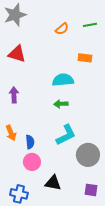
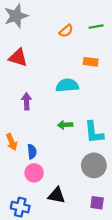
purple arrow: (14, 95) -> (27, 101), moved
green arrow: (61, 104) -> (65, 125), moved
cyan L-shape: (66, 135) -> (94, 132), moved, turned 110

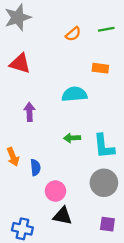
pink circle: (34, 173) -> (55, 191), moved

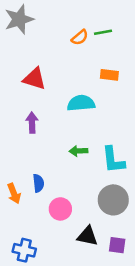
green line: (106, 29) -> (103, 32), moved
red triangle: (20, 63) -> (35, 79), moved
orange arrow: (13, 157) -> (14, 193), moved
black triangle: (63, 216) -> (87, 236), moved

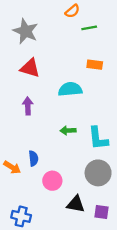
gray star: (19, 19) -> (26, 31), moved, turned -30
orange semicircle: (80, 37) -> (72, 11), moved
orange arrow: (14, 193) -> (12, 167), turned -36

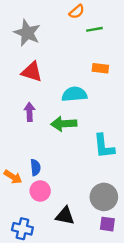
green arrow: (68, 130) -> (64, 124), moved, size x1.5
gray circle: (98, 173) -> (104, 197), moved
pink circle: (52, 181) -> (40, 191), moved
black triangle: (76, 204) -> (65, 216), moved

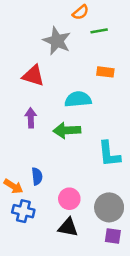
gray star: (27, 33) -> (57, 41), moved
pink circle: (40, 191) -> (69, 199), moved
blue cross: (22, 229) -> (23, 211), moved

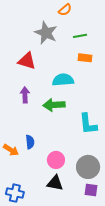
green line: (99, 31) -> (80, 36), moved
blue cross: (23, 211) -> (15, 193), moved

